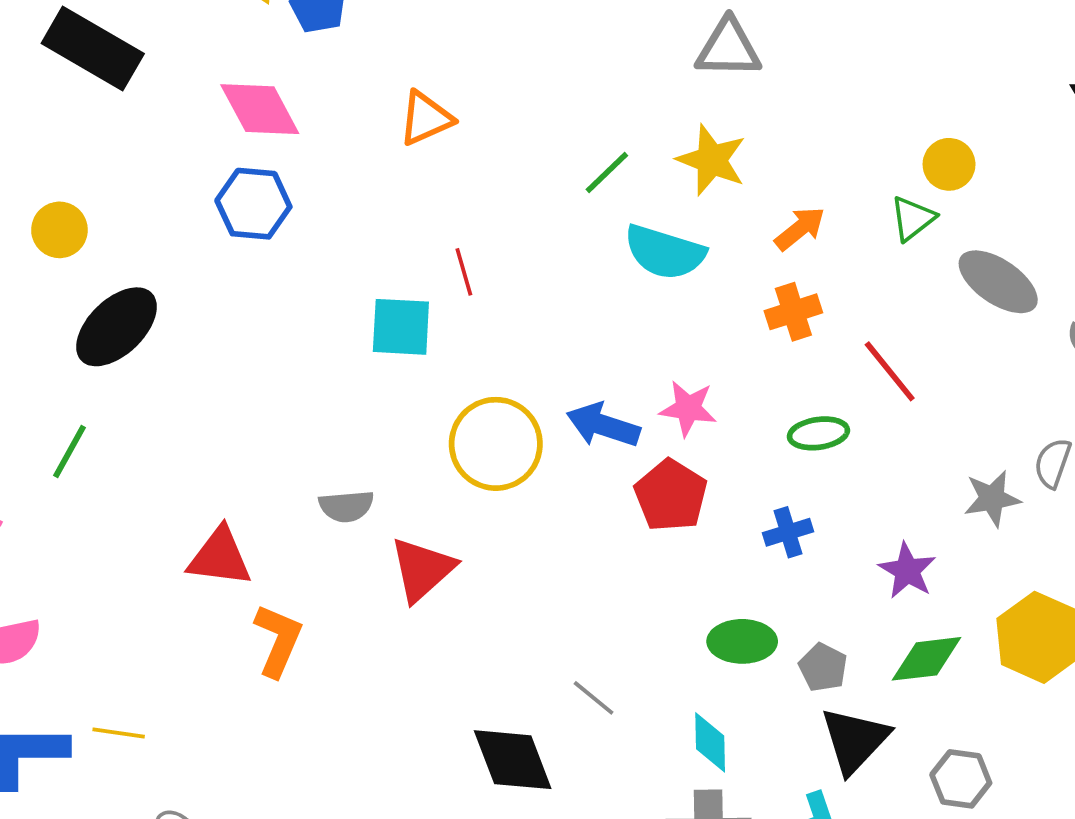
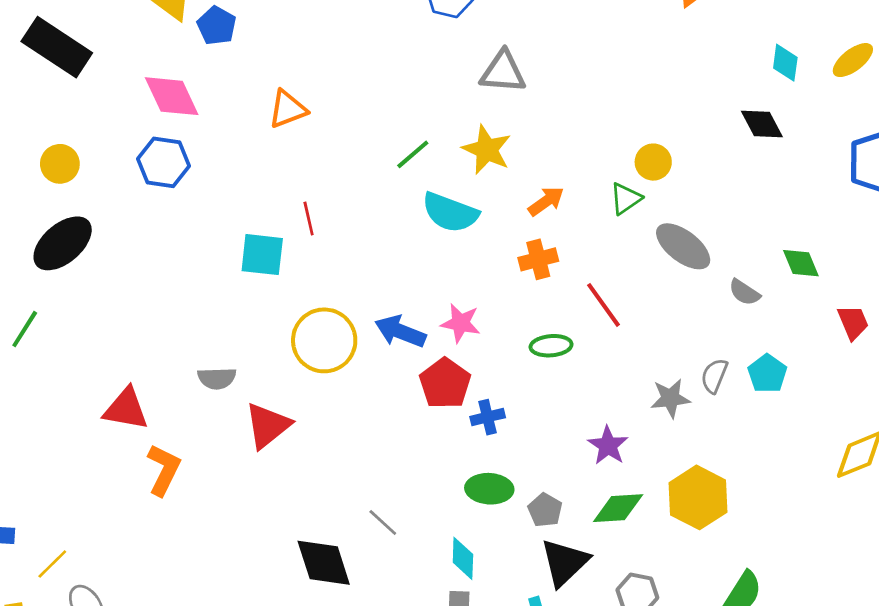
yellow circle: (59, 230) -> (60, 164), moved
blue cross: (788, 532) -> (488, 417), moved
yellow line: (119, 733) -> (52, 564), moved, turned -56

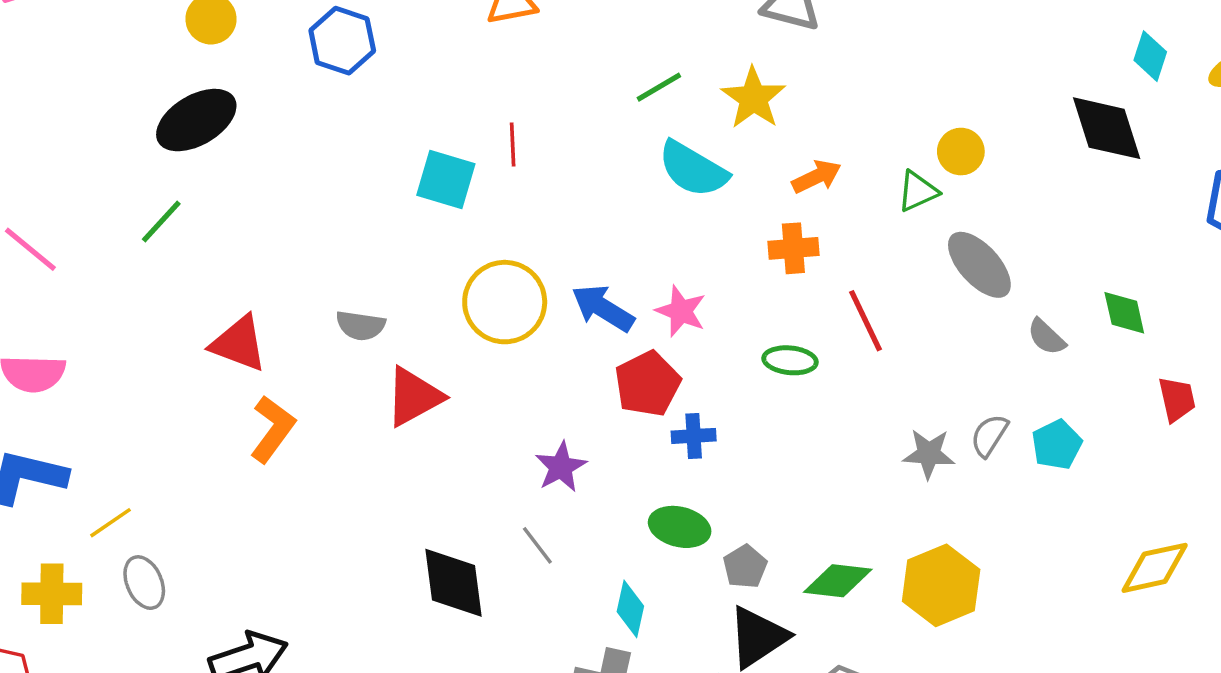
black diamond: (762, 124) -> (1107, 128), size x1.4
green line: (25, 329) -> (161, 222), moved
purple star: (608, 445) -> (561, 467), moved

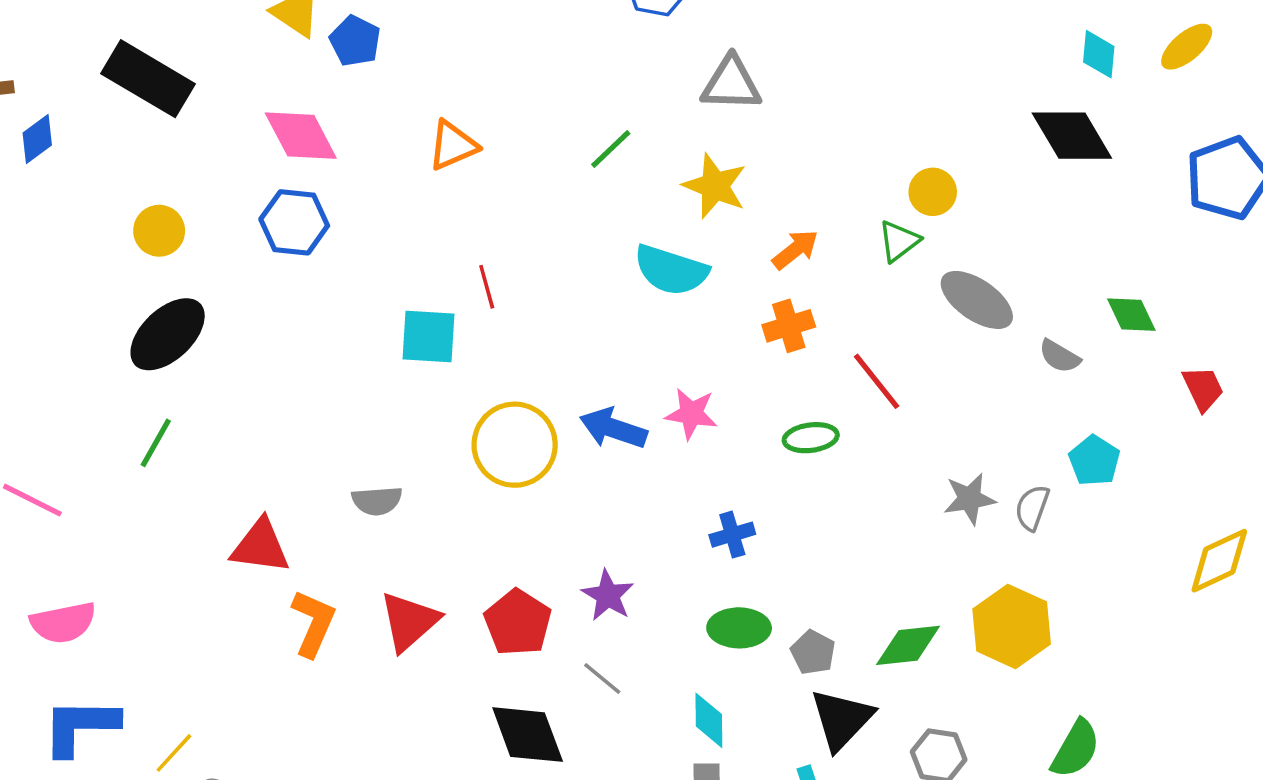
green line: (659, 87) -> (611, 149), moved
red pentagon: (648, 384) -> (518, 623), moved
red triangle: (414, 397) -> (409, 621), moved
gray semicircle: (989, 435) -> (1032, 508), moved

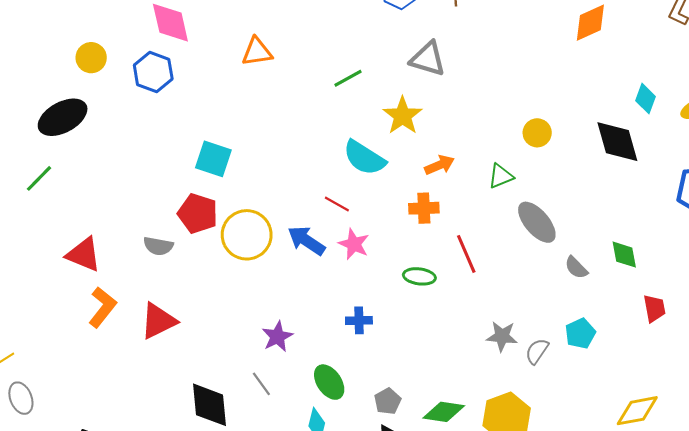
yellow circle: (933, 192) -> (537, 133), moved
yellow circle: (159, 231) -> (91, 58), moved
red line: (487, 287) -> (337, 204), moved, turned -60
red pentagon: (518, 623) -> (198, 213), moved, turned -30
green ellipse: (739, 628) -> (329, 382), moved, turned 40

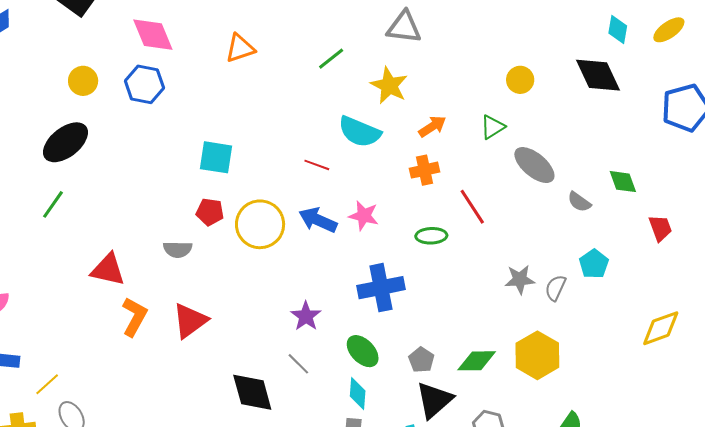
red line: (337, 204) -> (317, 165), moved
red pentagon: (198, 213) -> (210, 212), size x0.7
blue cross: (359, 320) -> (381, 288), size x1.8

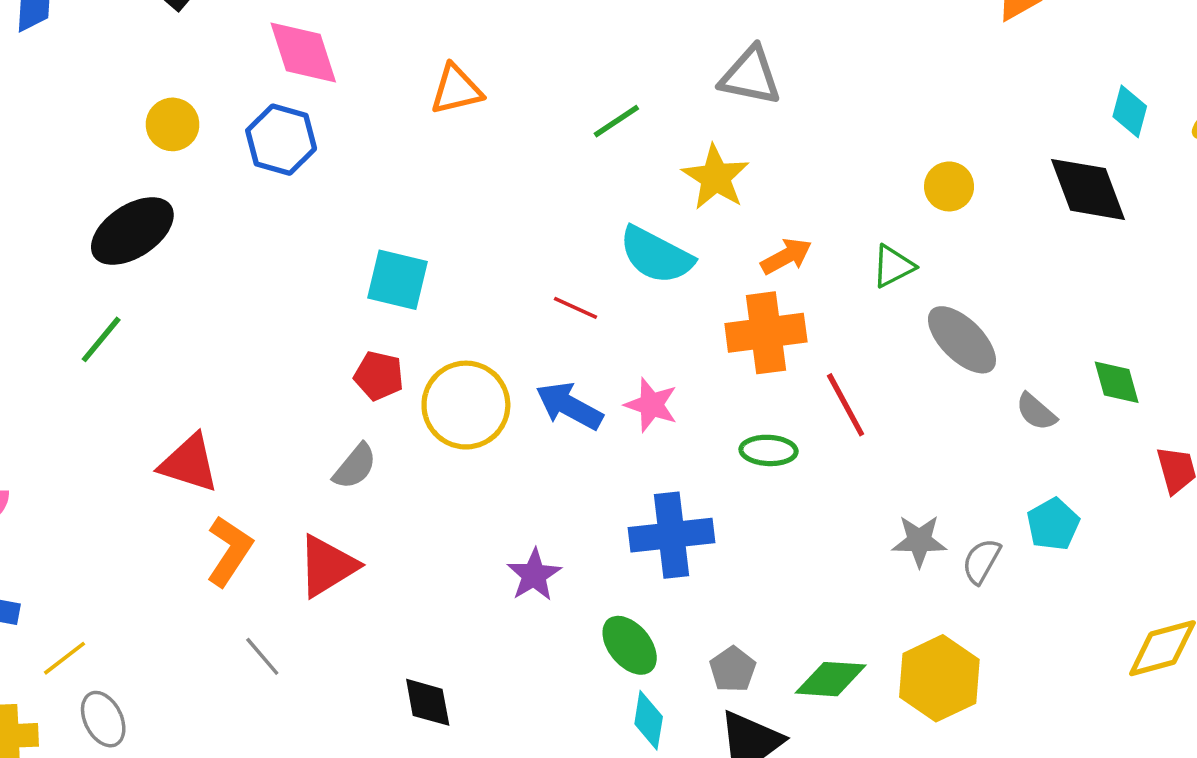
orange cross: (424, 170) -> (766, 333), size x1.5
gray semicircle: (178, 249) -> (355, 466), moved, turned -56
gray line: (298, 364) -> (262, 656), moved
black diamond: (252, 392) -> (428, 702), size x0.7
cyan diamond: (358, 394) -> (649, 720), moved

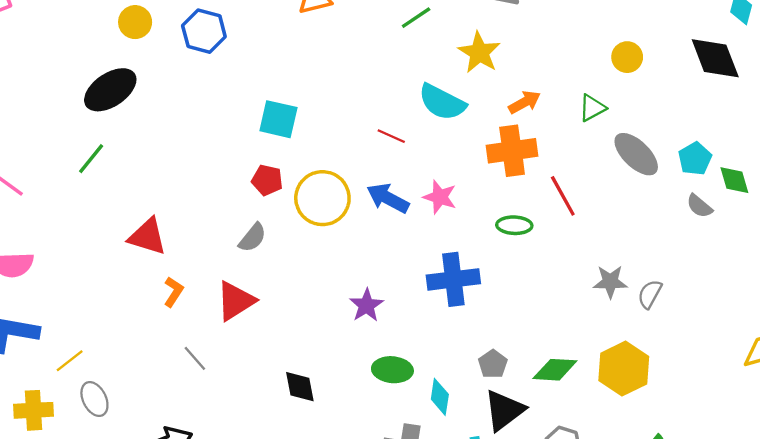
gray semicircle: (1036, 412) -> (699, 206), moved
cyan pentagon: (1053, 524) -> (695, 159), moved
orange L-shape: (229, 551) -> (173, 292), size x0.7
green ellipse: (630, 645) -> (392, 370), moved, turned -45

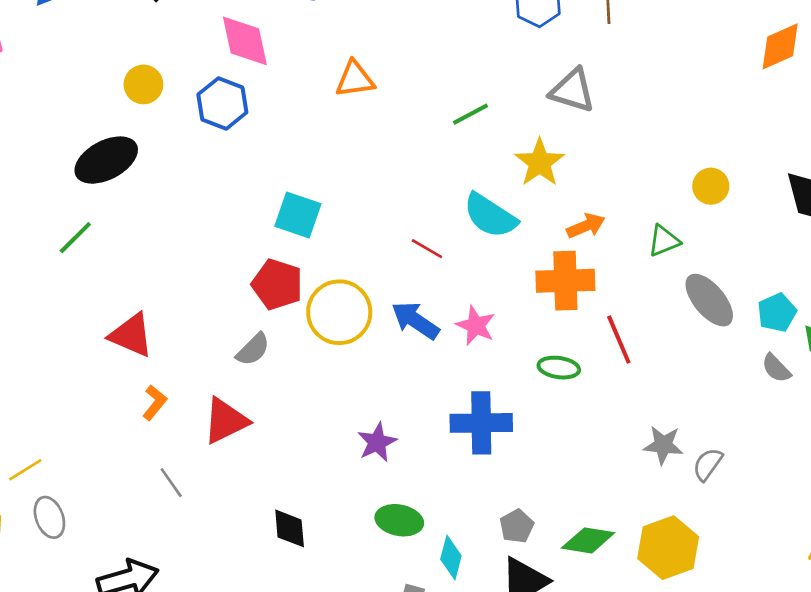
red pentagon: (267, 180) -> (277, 284), size x1.4

